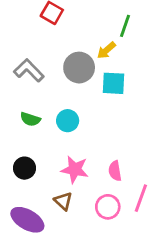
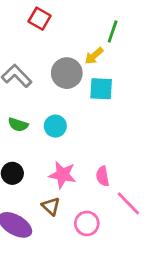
pink line: (141, 198) -> (128, 203), turned -64
pink circle: (108, 207) -> (87, 223), moved

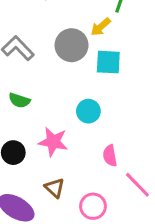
cyan circle: (55, 126) -> (88, 111), moved
pink star: (62, 175) -> (53, 142), moved

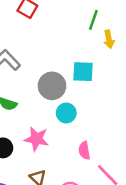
yellow arrow: (101, 27) -> (109, 39), moved, turned -60
gray circle: (72, 45) -> (52, 86), moved

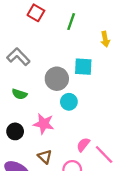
green line: (93, 20) -> (71, 22), moved
pink semicircle: (84, 151) -> (83, 145), moved, turned 48

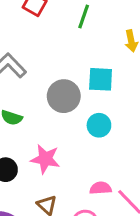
cyan circle: (69, 102) -> (99, 125), moved
pink semicircle: (83, 145) -> (101, 188), turned 48

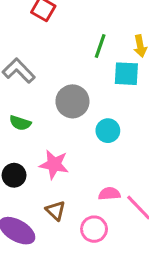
green line: (84, 16) -> (100, 46), moved
cyan square: (101, 79) -> (126, 74), moved

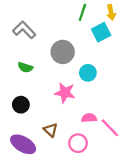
cyan square: (126, 74) -> (101, 32), turned -30
pink star: (54, 164) -> (65, 93), moved

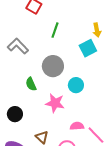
green line: (82, 12) -> (55, 30), moved
green semicircle: (25, 67) -> (31, 84), moved, turned 48

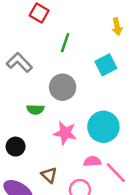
yellow arrow: (97, 30) -> (117, 27), moved
green semicircle: (31, 84) -> (35, 109), turned -64
cyan circle: (76, 85) -> (103, 127), moved, size x1.6

